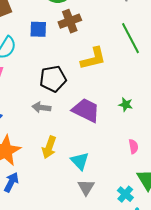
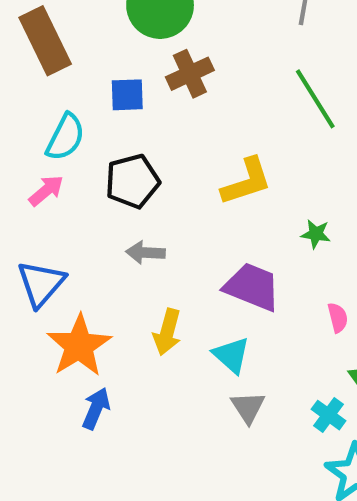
yellow L-shape: (93, 58) -> (246, 181), moved
black pentagon: (53, 79) -> (132, 181), moved
purple trapezoid: (86, 110) -> (252, 287), moved

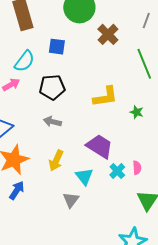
brown cross: (190, 74) -> (108, 34), moved, turned -30
green star: (316, 234) -> (137, 112), moved
gray triangle: (248, 407) -> (71, 200), moved
cyan cross: (328, 415) -> (117, 171), moved

